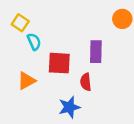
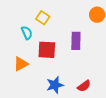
yellow square: (20, 23) -> (43, 18), moved
red semicircle: (86, 82) -> (84, 86), moved, turned -120

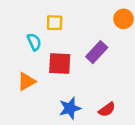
yellow square: (43, 18) -> (55, 23), turned -32
purple rectangle: (76, 41) -> (97, 52), turned 42

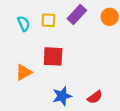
cyan semicircle: (34, 42) -> (24, 24), moved
purple rectangle: (97, 52) -> (77, 15), moved

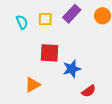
orange triangle: (24, 72) -> (33, 85), moved
blue star: (62, 96) -> (72, 69), moved

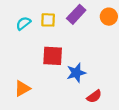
cyan semicircle: (22, 22) -> (23, 23), turned -104
orange triangle: (33, 85) -> (22, 89), moved

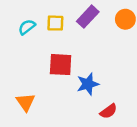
orange triangle: (22, 89) -> (26, 102), turned -36

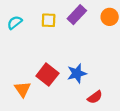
cyan semicircle: (27, 27) -> (15, 23), moved
red square: (61, 65) -> (47, 75), moved, turned 35

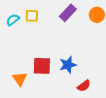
yellow square: (49, 20) -> (32, 16), moved
red square: (47, 75) -> (42, 66), turned -36

